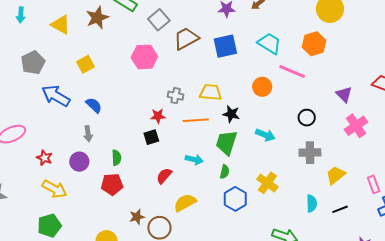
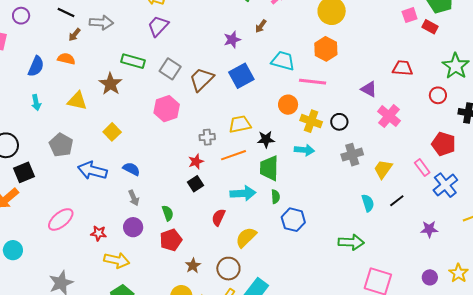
cyan arrow: (194, 160) -> (243, 193), size x1.4
yellow cross: (267, 183) -> (311, 121), moved
brown star: (137, 217) -> (193, 266), moved

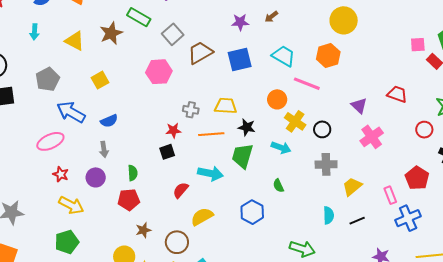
blue semicircle: (131, 169) -> (109, 121), turned 114
green semicircle: (276, 197) -> (278, 186), moved, turned 144
pink ellipse: (61, 219) -> (50, 141), moved

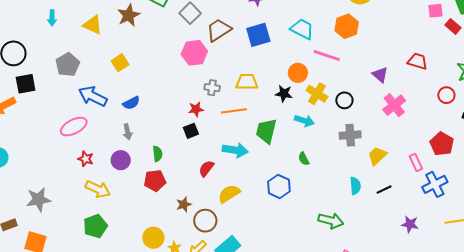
pink hexagon: (159, 72) -> (194, 53), moved
black star: (247, 127) -> (284, 94), moved
brown star: (143, 230) -> (184, 204), moved

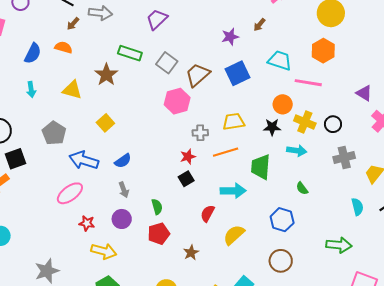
brown circle: (205, 221) -> (281, 261), moved

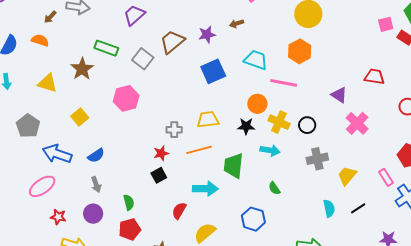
brown arrow: (259, 25) -> (237, 23), turned 32
brown trapezoid: (198, 75) -> (172, 42), moved
pink hexagon: (177, 101) -> (126, 98), moved

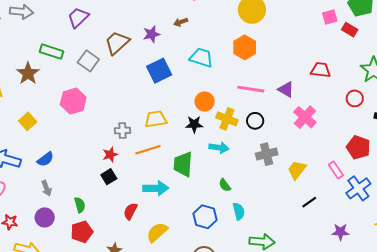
pink line: (284, 83) -> (251, 89), moved
cyan semicircle: (329, 208) -> (239, 211), moved

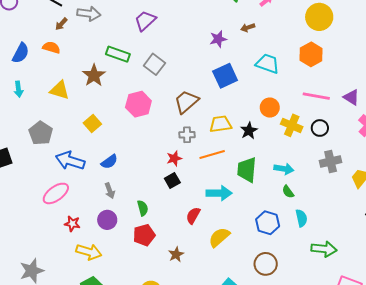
brown trapezoid: (117, 43) -> (186, 102), moved
black star: (194, 124) -> (249, 131), moved, turned -30
cyan arrow: (219, 148) -> (284, 169), moved

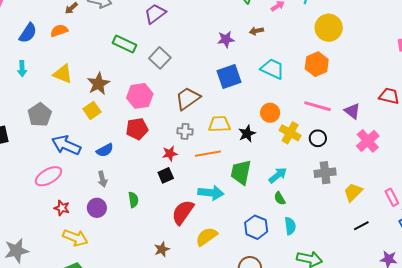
orange semicircle: (51, 47) -> (59, 31), turned -42
brown star: (94, 75) -> (98, 84), moved
cyan arrow: (284, 169) -> (278, 175), turned -54
red semicircle: (193, 216) -> (183, 212), size x1.5
red pentagon: (144, 235) -> (137, 129), moved

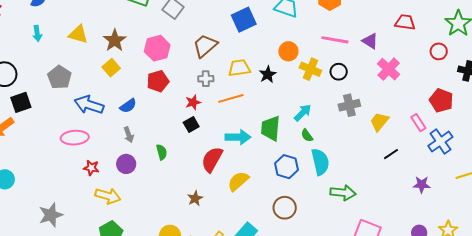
green trapezoid: (241, 172) -> (270, 128), moved
pink ellipse: (48, 176) -> (75, 138), turned 32
cyan semicircle: (290, 226) -> (320, 162), size x1.5

